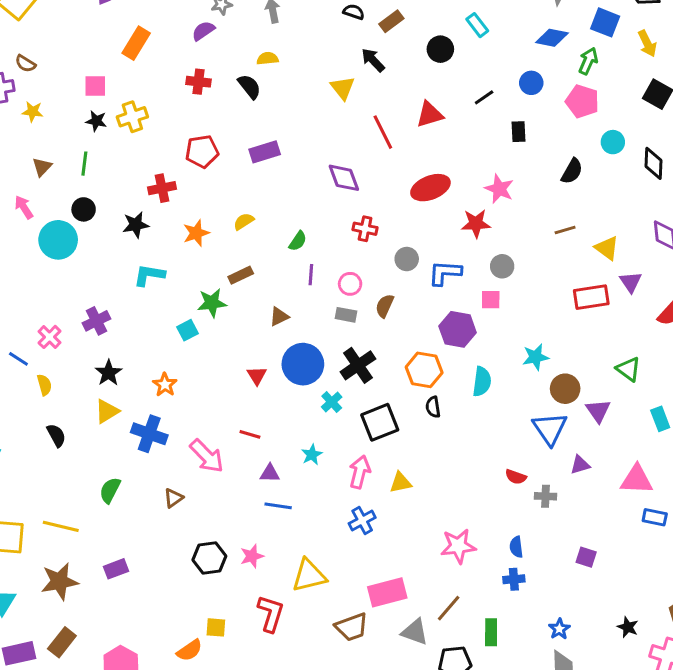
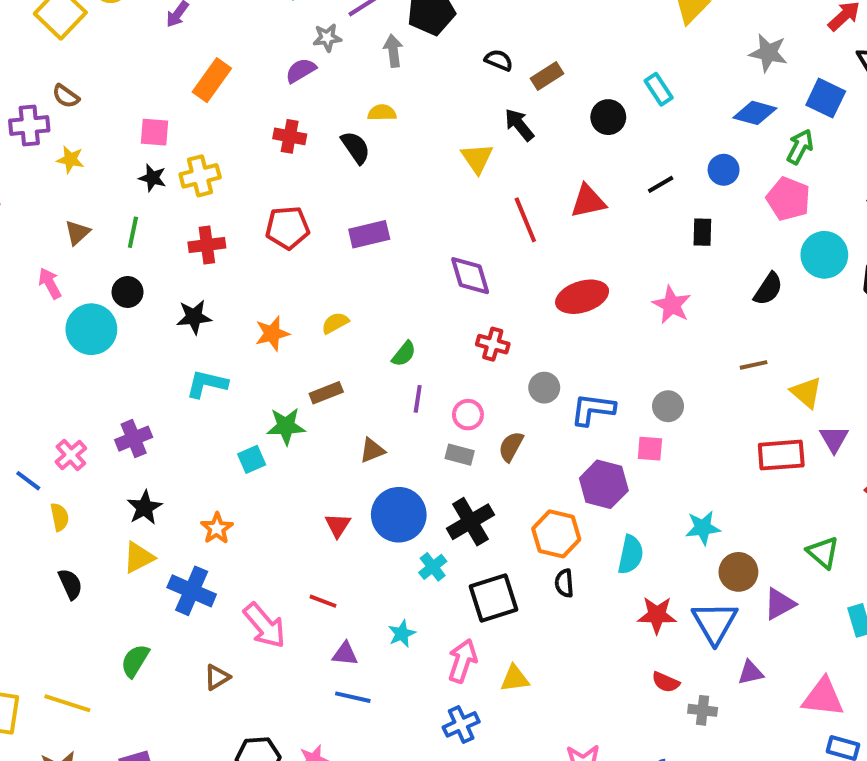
cyan circle: (613, 142) -> (824, 255), size x1.5
red cross: (162, 188) -> (207, 245), moved
red star: (476, 224) -> (657, 615), moved
purple triangle: (598, 411) -> (779, 604), turned 32

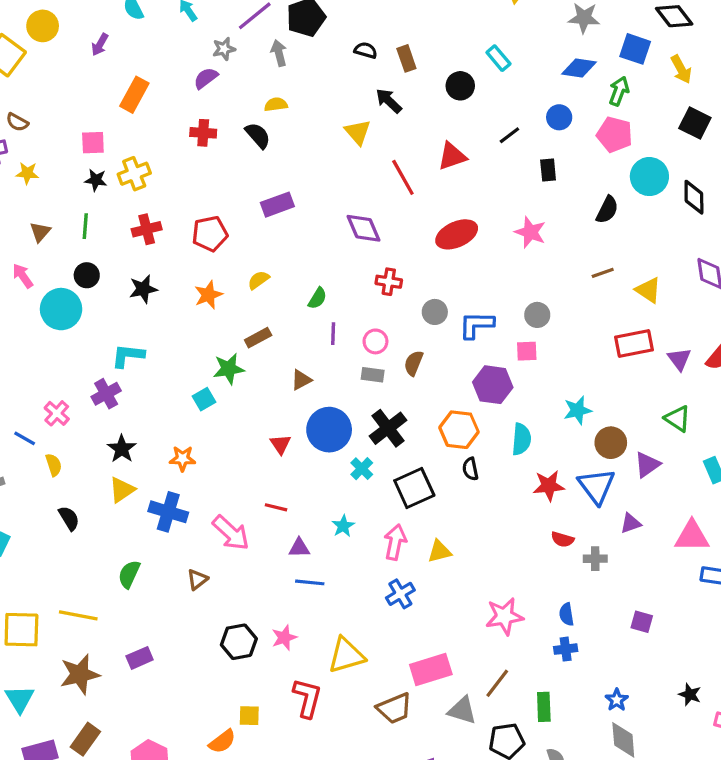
brown rectangle: (547, 76) -> (406, 58), turned -70
red pentagon: (288, 228) -> (210, 234), moved
cyan L-shape: (207, 384) -> (128, 356), moved
purple triangle: (834, 439) -> (679, 359), moved
orange star: (217, 528) -> (183, 459), turned -30

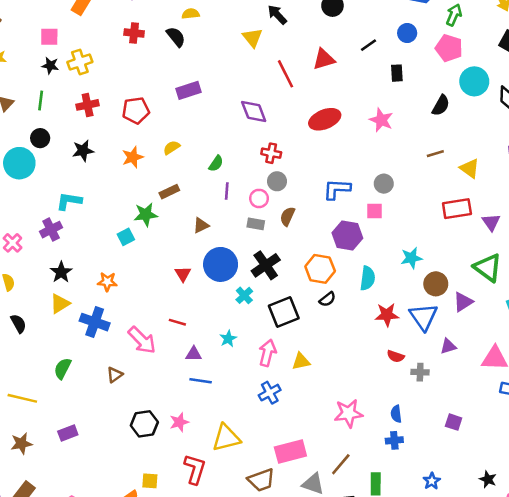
gray circle: (435, 312) -> (277, 181), moved
green triangle: (678, 419) -> (488, 268), size x1.4
black semicircle: (470, 469) -> (327, 299), turned -119
brown star: (80, 674) -> (21, 444), size x0.7

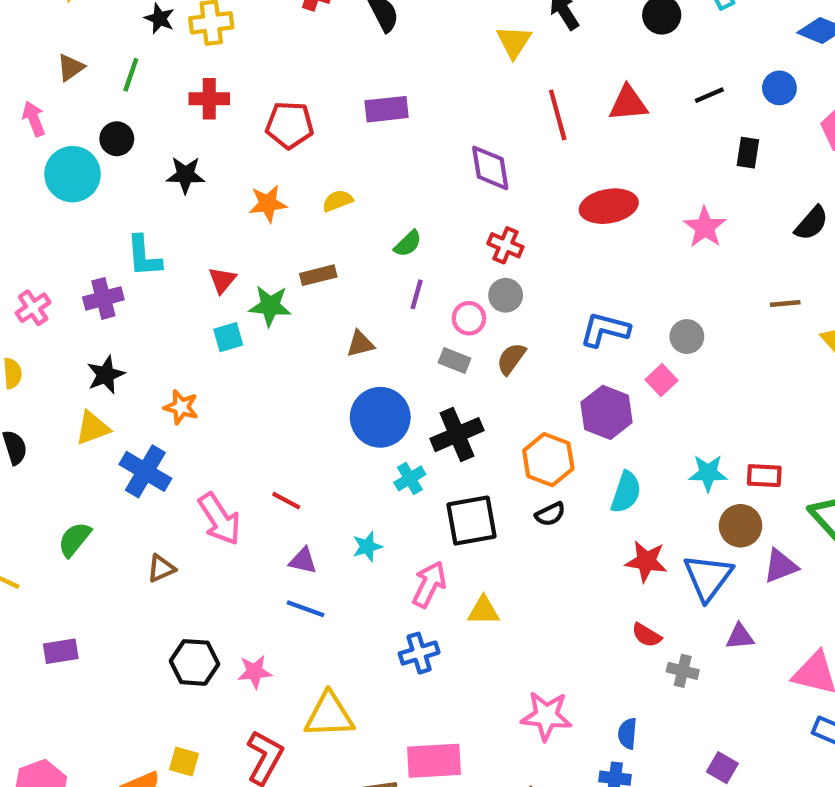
cyan L-shape: (69, 201) -> (144, 256), turned -115
red rectangle: (457, 209) -> (764, 476), moved, size x0.7
pink square: (375, 211) -> (661, 380), turned 35
red triangle: (183, 274) -> (222, 280), moved

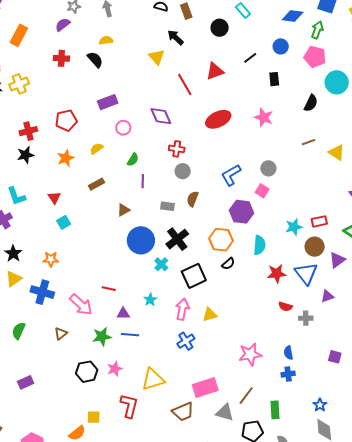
red cross: (209, 99) -> (28, 131), moved
green star: (270, 306) -> (102, 337), moved
pink circle: (469, 318) -> (123, 128), moved
blue L-shape: (605, 330) -> (231, 175), turned -30

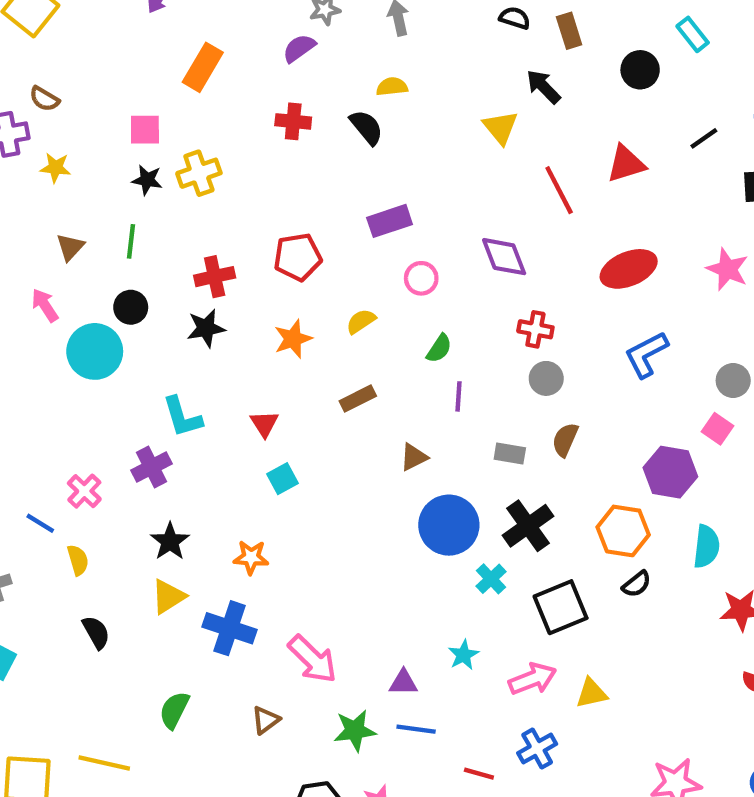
blue L-shape: (231, 175) -> (646, 354), moved
red line: (109, 289) -> (479, 774), moved
pink arrow: (182, 309) -> (533, 679), turned 55

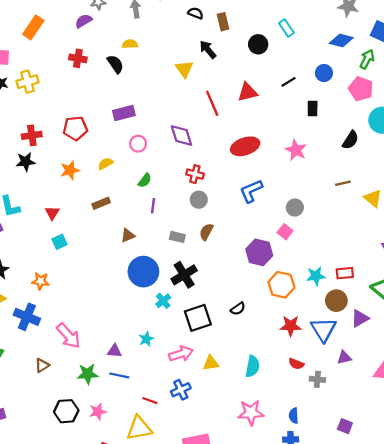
orange hexagon: (623, 531) -> (281, 285), moved
cyan semicircle: (706, 546) -> (253, 366), moved

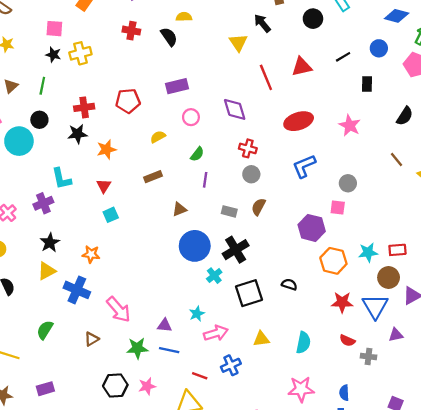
orange star: (70, 170) -> (106, 149), moved
brown line: (343, 183) -> (397, 159), turned 64
pink square: (285, 232) -> (338, 207), turned -32
black semicircle: (238, 309) -> (289, 284), turned -128
pink arrow: (181, 354) -> (216, 333), moved

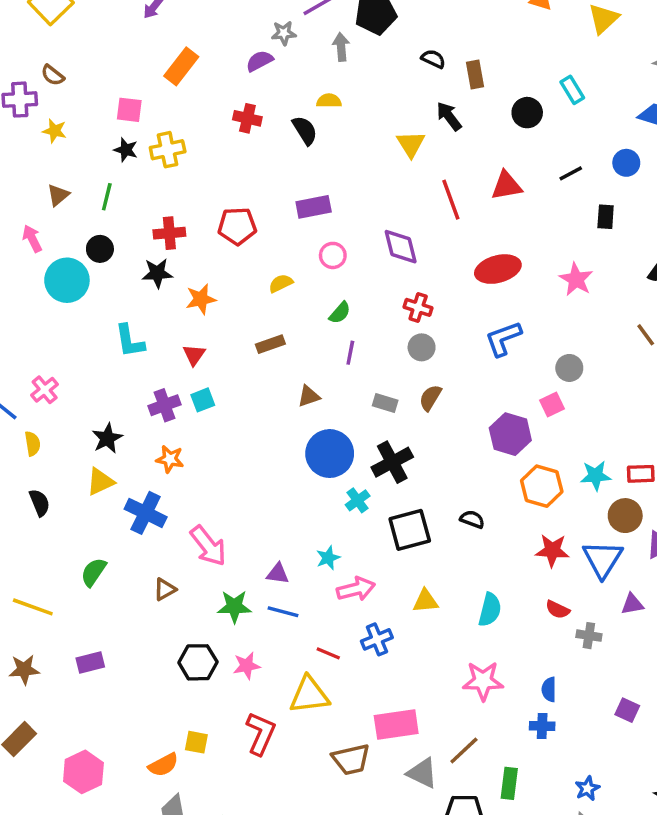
purple cross: (43, 203) -> (164, 405), moved
pink square: (338, 207) -> (552, 404), turned -35

